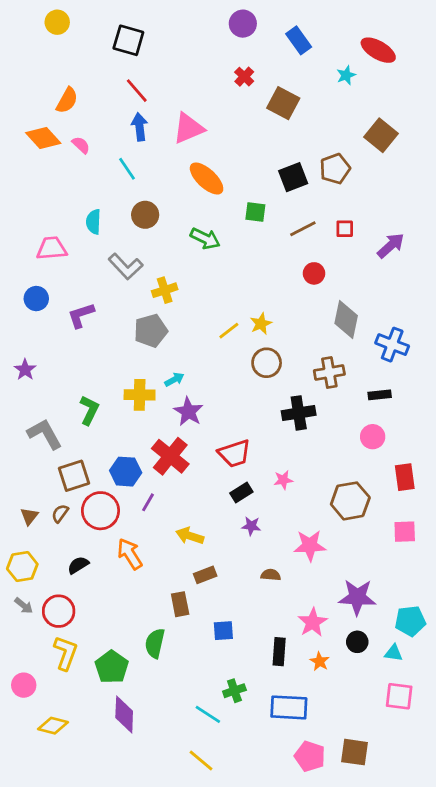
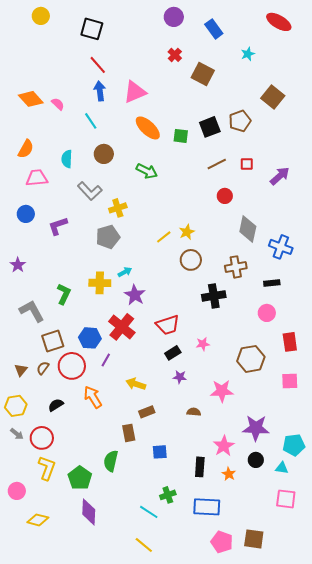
red ellipse: (378, 50) -> (279, 22), moved
orange semicircle: (67, 100) -> (26, 149), moved
green square: (255, 212) -> (181, 136), moved

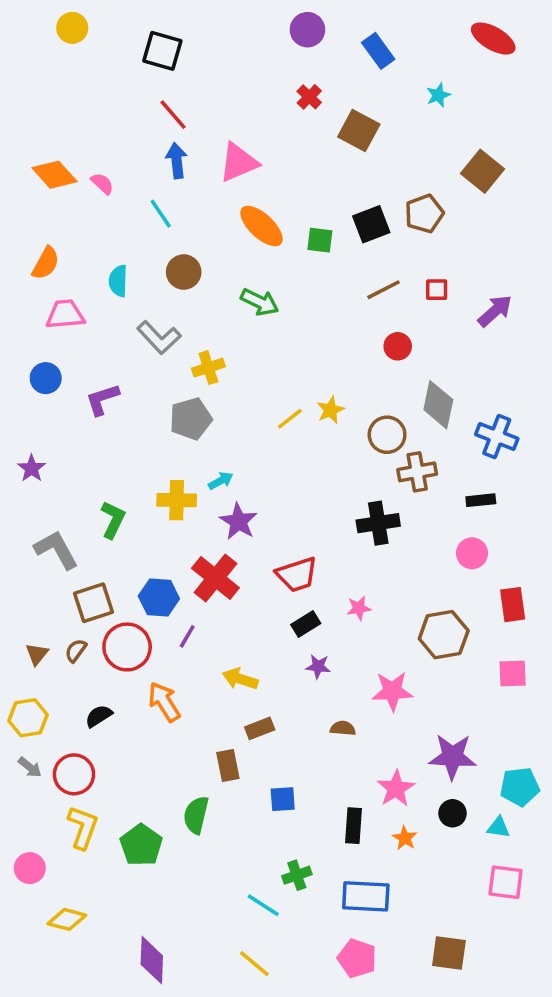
brown circle: (191, 260) -> (387, 435), moved
purple diamond: (89, 512) -> (152, 960), moved
pink pentagon: (222, 542) -> (357, 958), moved

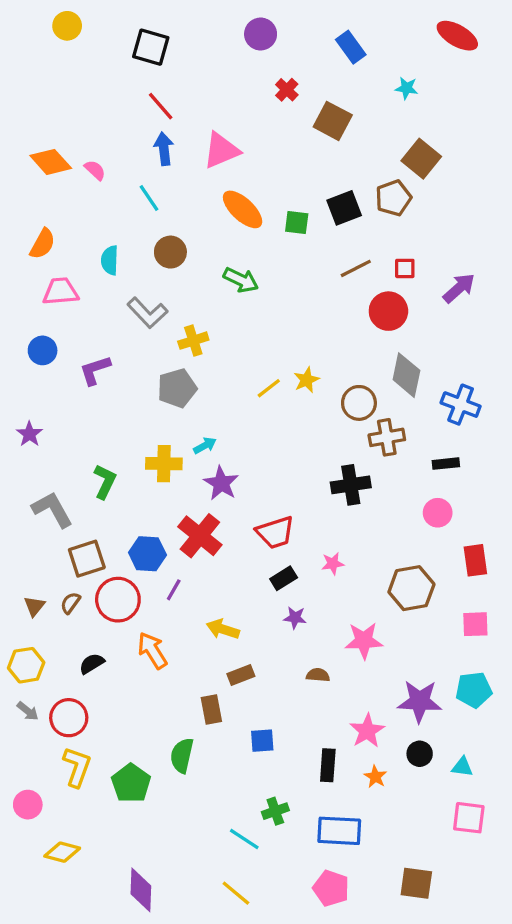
purple circle: (307, 30) -> (261, 34), moved
cyan star: (438, 95) -> (406, 88), turned 30
brown square: (483, 171) -> (421, 159), moved
red circle: (398, 346) -> (388, 311), moved, size x1.5
cyan pentagon: (520, 787) -> (474, 690), moved

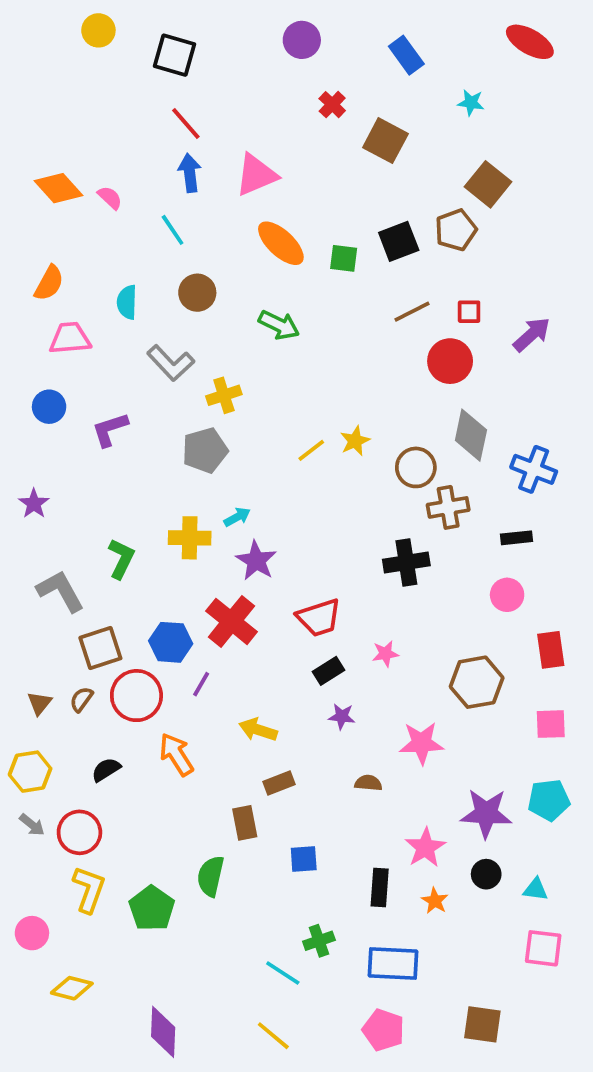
yellow circle: (67, 26) -> (98, 30), moved

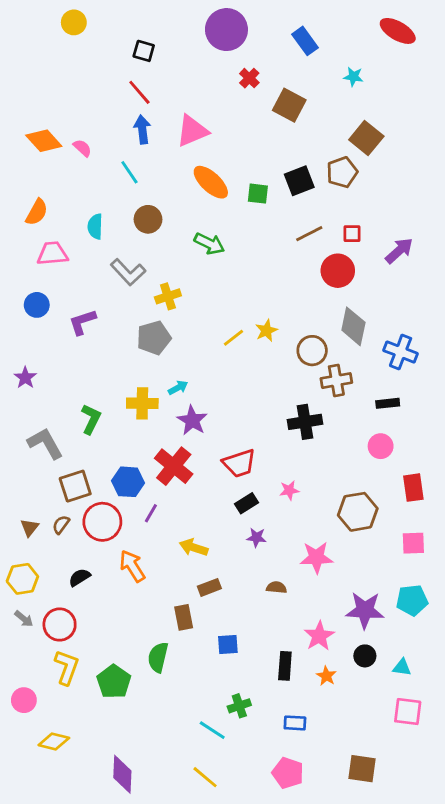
purple circle: (302, 40) -> (226, 30), size x1.5
black square: (174, 55) -> (144, 51), moved, size x0.7
blue rectangle: (393, 963) -> (295, 723), size x0.6

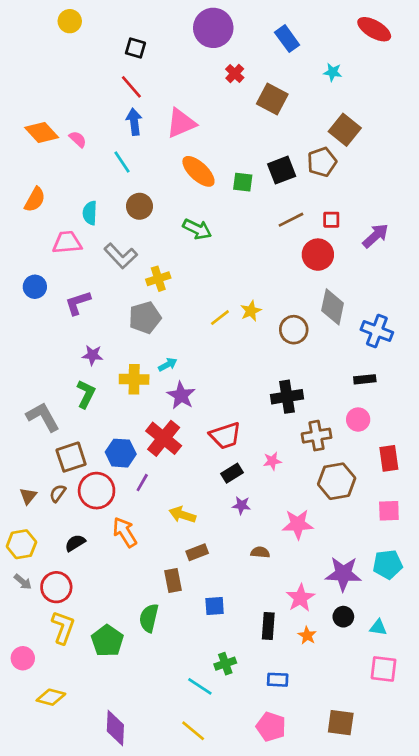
pink trapezoid: (52, 254) -> (67, 242), moved
purple star: (25, 378) -> (93, 355), moved, turned -30
brown cross: (336, 381) -> (317, 436), moved

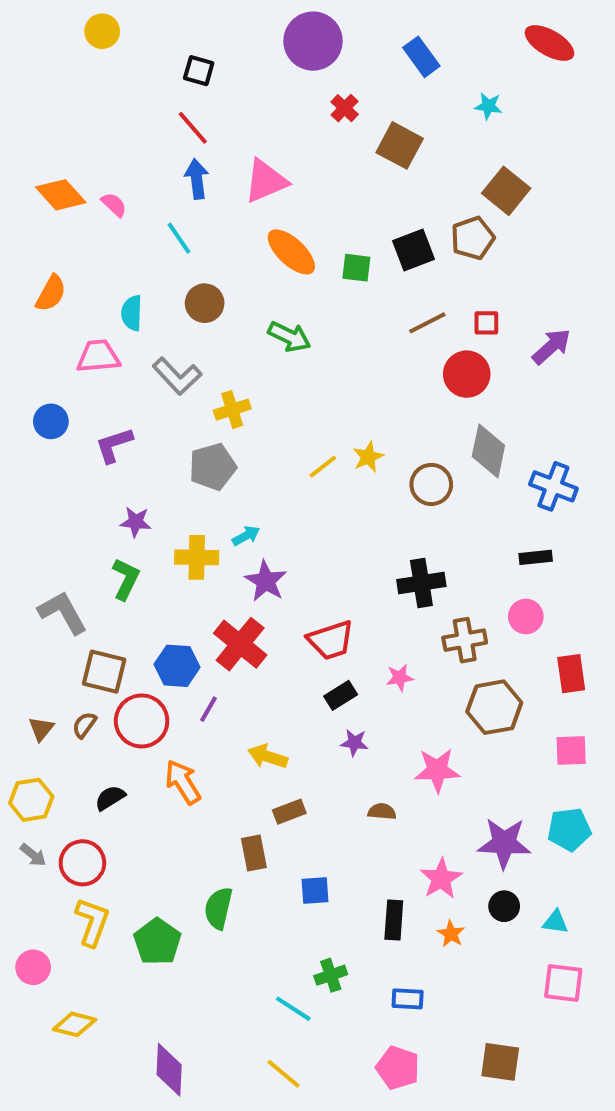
brown square: (71, 457) -> (104, 672), turned 32

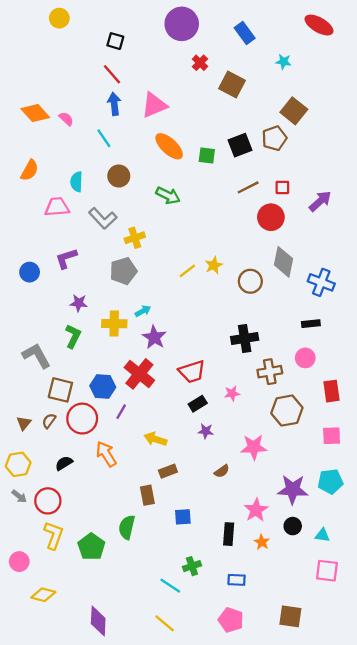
blue circle: (51, 421) -> (30, 272), moved
brown semicircle: (382, 812) -> (222, 471), turned 140

